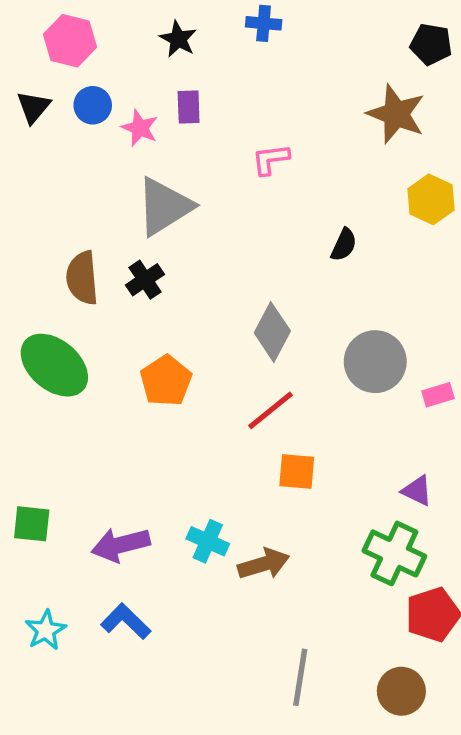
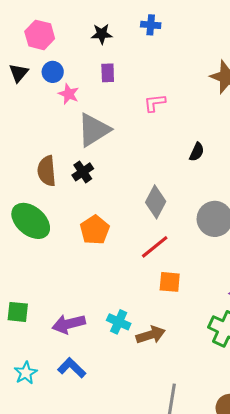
black star: (178, 39) -> (102, 34), turned -30
pink star: (140, 128) -> (69, 94), moved

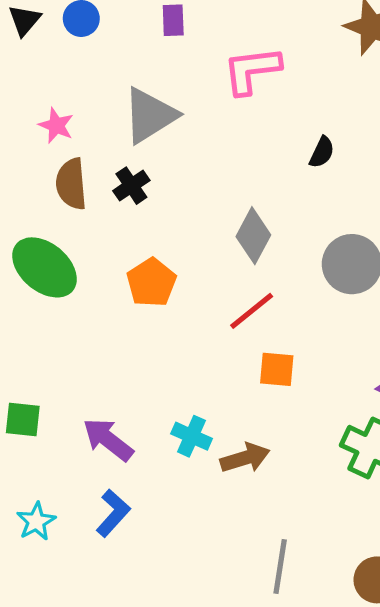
pink star: (69, 94) -> (56, 125), moved
pink L-shape: (155, 103) -> (252, 70), size x1.6
purple arrow: (69, 324) -> (108, 440), turned 52
blue L-shape: (72, 368) -> (113, 513), turned 88

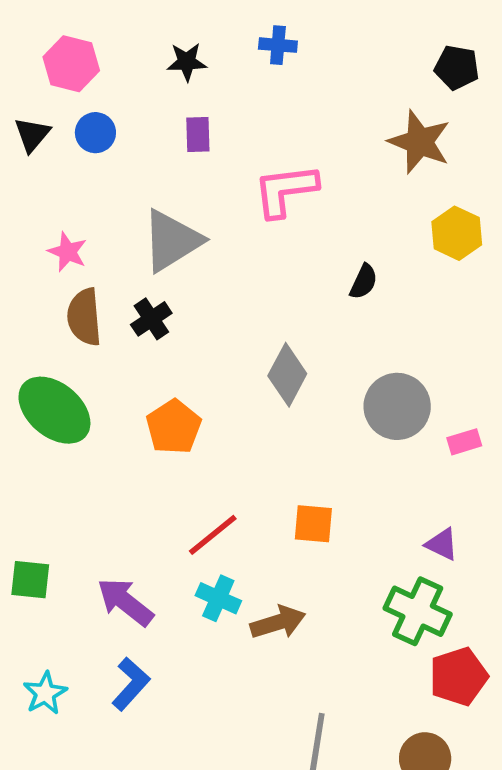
red line: (252, 311) -> (213, 535), moved

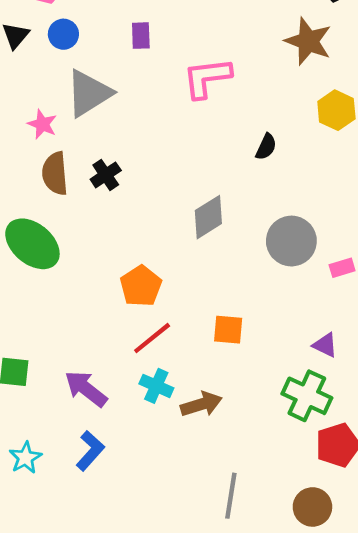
gray triangle: (172, 241) -> (89, 93), moved
gray diamond: (287, 375) -> (208, 217), turned 30
orange pentagon: (174, 427) -> (141, 286), moved

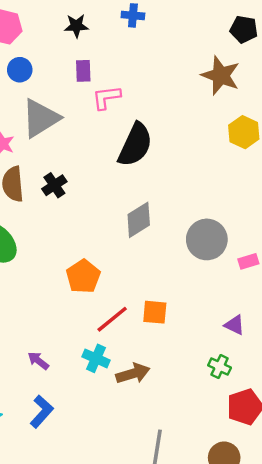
pink L-shape: (207, 78) -> (106, 97), moved, size x0.7
black semicircle: (266, 147) -> (135, 145), moved, size x2.0
red line: (152, 338) -> (112, 319), moved
purple arrow: (86, 389) -> (38, 361), size x0.6
green cross: (307, 396) -> (220, 366), size x0.6

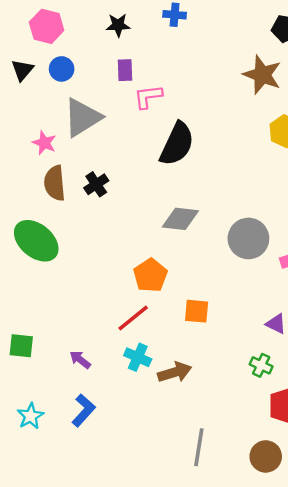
gray diamond: (139, 220) -> (180, 219), turned 39
orange pentagon: (83, 276) -> (150, 275), moved
red line: (112, 319) -> (133, 318), moved

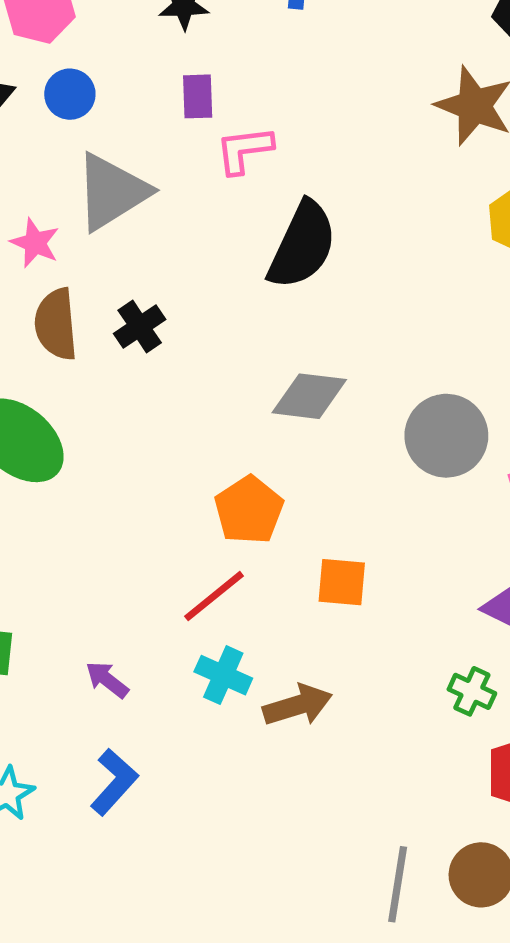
gray line: (199, 447) -> (398, 884), moved

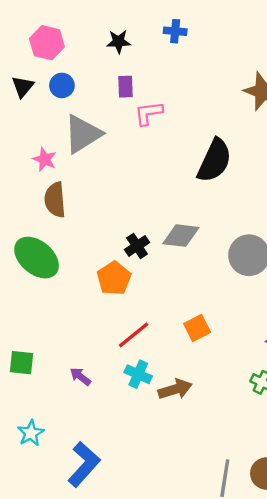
black semicircle: (302, 245) -> (214, 161), moved
black cross: (140, 326) -> (137, 246), moved
orange pentagon: (249, 510) -> (114, 278), moved
orange square: (342, 582) -> (197, 328), turned -32
blue L-shape: (114, 782) -> (84, 464), moved, size x1.4

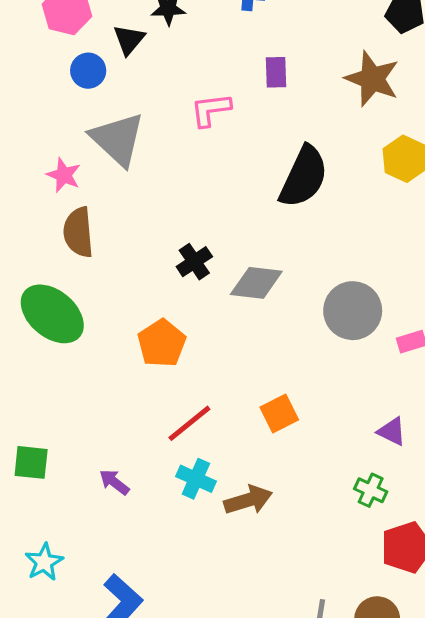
black triangle: (23, 87) -> (129, 40), moved
purple rectangle: (125, 87) -> (276, 72), moved
gray triangle: (83, 134) -> (118, 139), turned -45
black cross: (137, 246) -> (194, 262), moved

